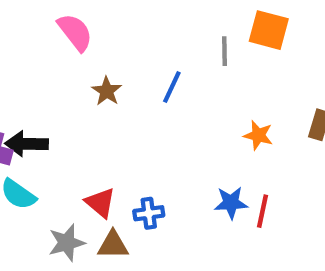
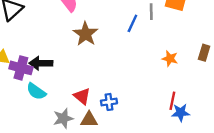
blue line: (172, 87) -> (132, 23), moved
brown star: (107, 91) -> (85, 34), size x1.5
blue star: (231, 203) -> (181, 113), moved

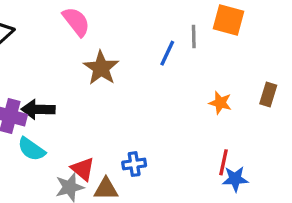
red triangle: (82, 96) -> (83, 169), moved

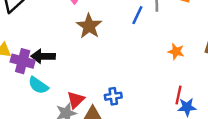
red triangle: (83, 169) -> (76, 100), turned 36

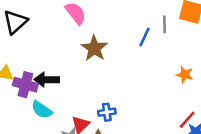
red line: (178, 95) -> (187, 120), turned 30
blue cross: (113, 96) -> (107, 112), moved

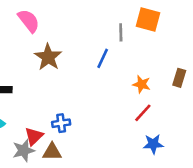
blue line: (144, 37) -> (103, 58), moved
red line: (187, 120) -> (143, 113), moved

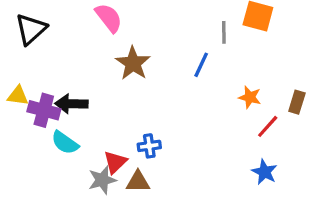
brown rectangle: (179, 78) -> (297, 102), moved
red line: (143, 113) -> (268, 126), moved
blue star: (153, 144) -> (264, 172), turned 30

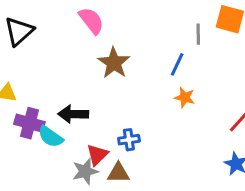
orange star: (250, 97) -> (185, 97), moved
black arrow: (71, 104) -> (73, 114), moved
purple cross: (44, 110) -> (29, 123), moved

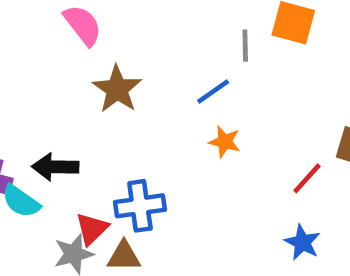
blue line: (177, 64) -> (213, 91), turned 30
blue cross: (129, 140) -> (140, 206), size x1.5

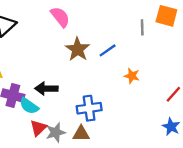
blue line: (213, 91) -> (108, 50), moved
red triangle: (92, 229) -> (38, 128), moved

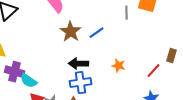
orange star: (132, 76) -> (118, 66), moved
black arrow: (46, 89) -> (78, 64), moved

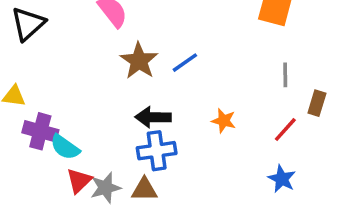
gray line: (126, 13) -> (285, 75), moved

